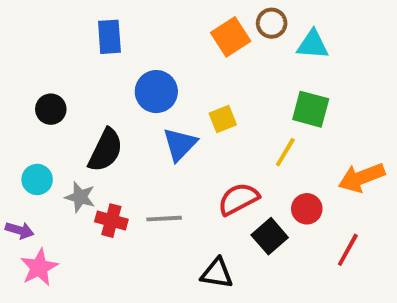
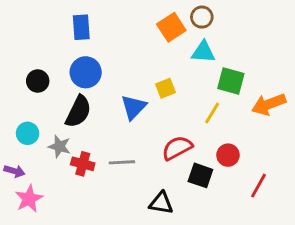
cyan triangle: (313, 45) -> (203, 52), moved
blue circle: (156, 92) -> (86, 72), moved
orange arrow: (361, 178) -> (269, 104), moved
black square: (270, 236) -> (200, 175), turned -30

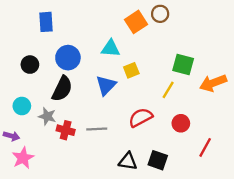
blue rectangle: (81, 27) -> (46, 22), moved
cyan triangle: (203, 52) -> (111, 48), moved
black square: (200, 175) -> (158, 160), moved

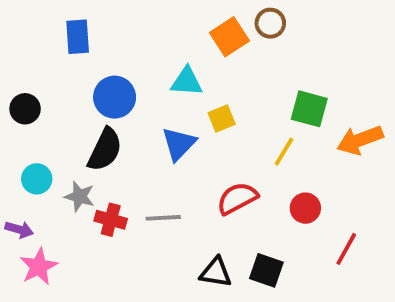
black circle: (30, 65) -> (25, 109), moved

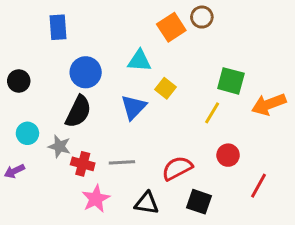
yellow square: (222, 119) -> (166, 88), turned -30
red semicircle: (237, 198) -> (177, 168), moved
purple arrow: (19, 229) -> (14, 171), turned 138
pink star: (39, 266) -> (96, 199), moved
black triangle: (216, 272) -> (147, 203), moved

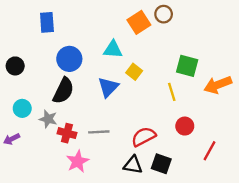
yellow line: (212, 113) -> (172, 92), turned -48
black triangle: (147, 203) -> (133, 165), moved

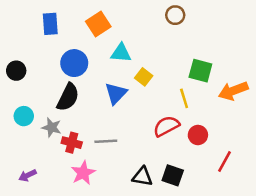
orange square: (139, 22) -> (98, 24), moved
red semicircle: (144, 137) -> (166, 126), moved
purple arrow: (12, 139) -> (28, 175), moved

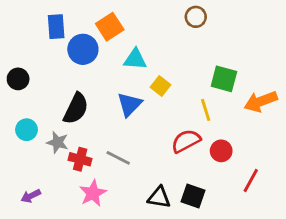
blue circle: (74, 63) -> (83, 49), moved
gray line: (106, 141) -> (118, 158), turned 30

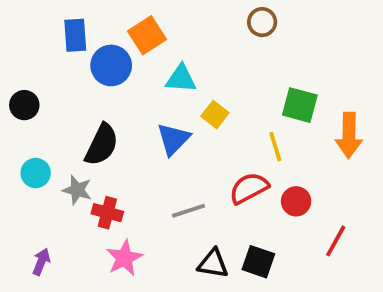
orange arrow: (261, 101) -> (349, 135), turned -68
gray line: (118, 158) -> (188, 211), moved, turned -45
purple arrow: (31, 196) -> (41, 262), turned 138

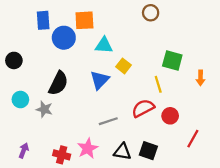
orange square: (147, 35) -> (84, 20), turned 30
orange arrow: (349, 135) -> (200, 78), size x0.6
red cross: (107, 213) -> (62, 155), moved
pink star: (124, 258) -> (88, 148), moved

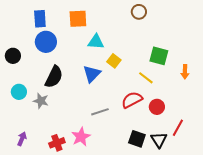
blue circle: (64, 38) -> (46, 42), moved
yellow line: (158, 84) -> (146, 78), turned -35
black triangle: (122, 152) -> (159, 140), moved, turned 48
red cross: (62, 155) -> (57, 143), turned -35

